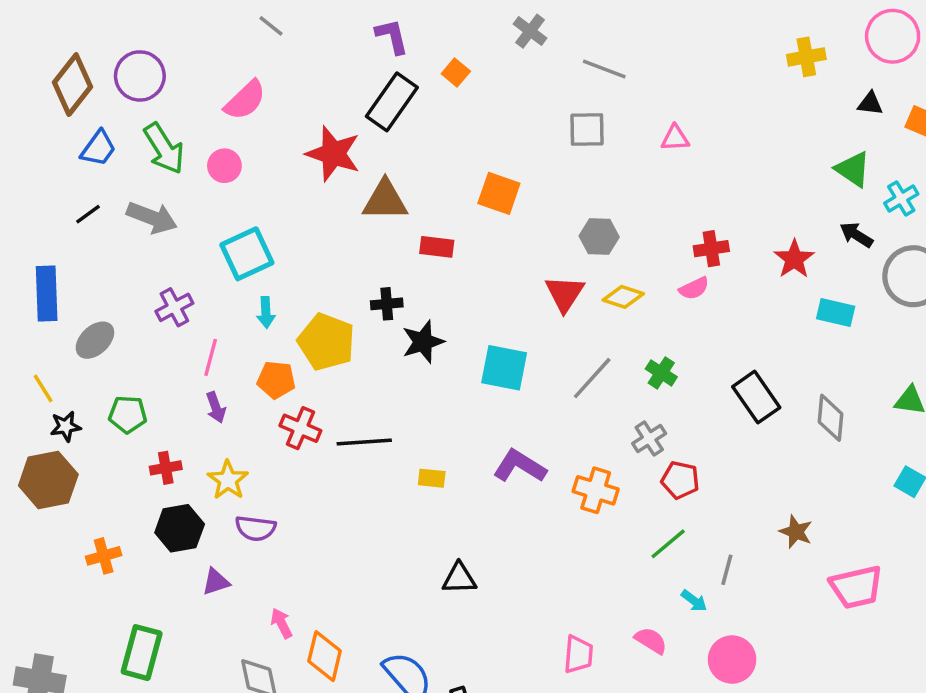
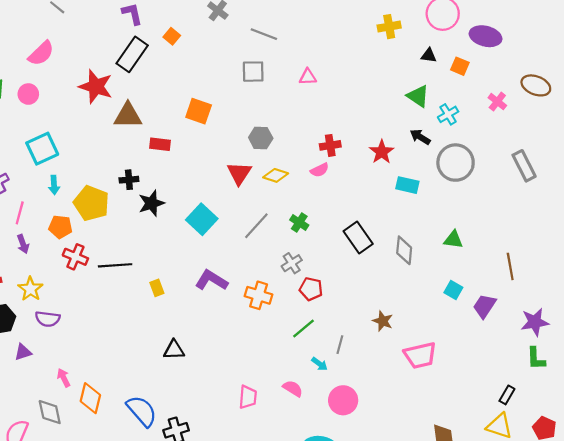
cyan square: (504, 368) -> (202, 219), turned 32
yellow rectangle: (432, 478) -> (157, 288), turned 63

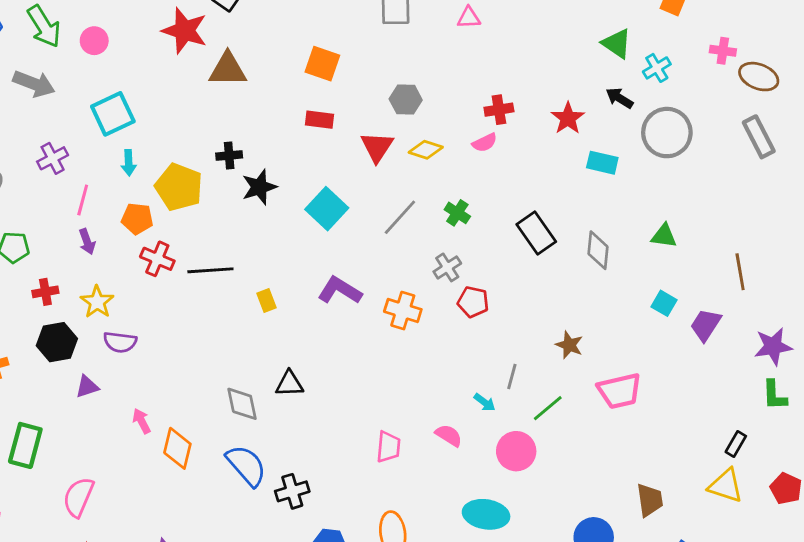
brown ellipse: (536, 85) -> (759, 77), moved
pink cross: (497, 102) -> (723, 51), turned -30
red rectangle: (160, 144) -> (320, 120), moved
green line: (303, 329) -> (548, 408), moved
gray diamond: (50, 412) -> (242, 404), moved

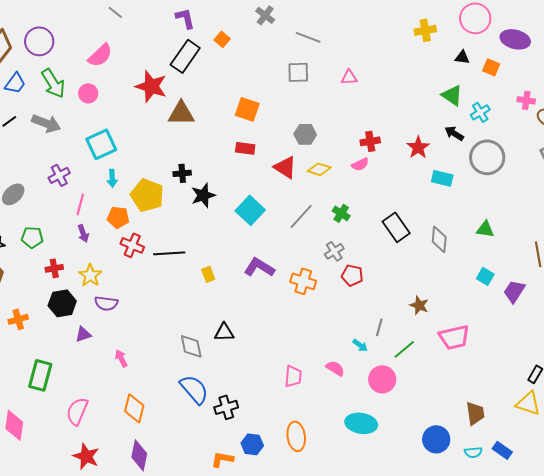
red triangle: (377, 147) -> (285, 167), turned -30
orange diamond: (177, 448) -> (134, 408), moved

